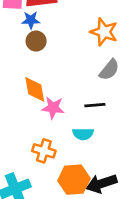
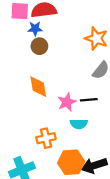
pink star: (53, 108) -> (67, 102), moved, turned -30
orange cross: (44, 151) -> (46, 138), turned -30

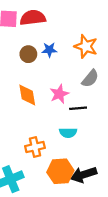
blue star: (35, 29) -> (49, 50), moved
pink star: (67, 102) -> (59, 94), moved

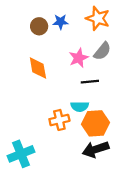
pink star: (59, 94) -> (79, 58), moved
orange cross: (35, 147) -> (59, 120), moved
orange hexagon: (60, 171) -> (96, 123), moved

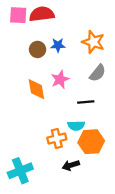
pink star: (79, 58) -> (60, 79), moved
black arrow: (96, 149) -> (71, 165), moved, size x0.7

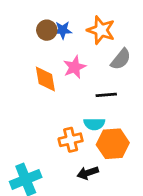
orange star: (93, 42) -> (101, 30), moved
blue star: (58, 45) -> (63, 30), moved

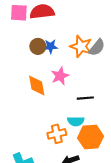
gray semicircle: (121, 59) -> (97, 47), moved

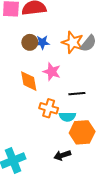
pink star: (60, 76) -> (52, 72), turned -30
orange cross: (57, 134) -> (49, 108), moved, turned 30

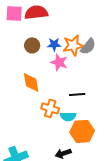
blue star: (42, 42) -> (54, 44), moved
orange star: (73, 42) -> (73, 45), turned -30
pink star: (52, 72) -> (59, 62), moved

